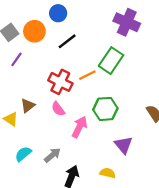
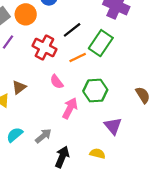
black line: (67, 41) -> (72, 30), moved
red cross: (60, 82) -> (44, 47), moved
pink semicircle: (58, 109) -> (57, 82), moved

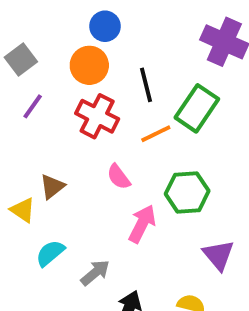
orange circle: (26, 14) -> (89, 65), moved
black line: (72, 30) -> (146, 85), turned -66
cyan semicircle: (15, 135) -> (50, 253), moved

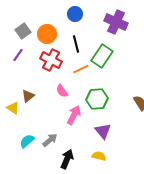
blue circle: (105, 26) -> (75, 14), moved
gray square: (21, 59) -> (23, 31), moved
cyan semicircle: (50, 253) -> (27, 141), moved
purple triangle: (218, 255) -> (103, 131), moved

